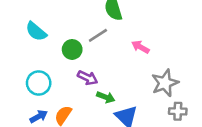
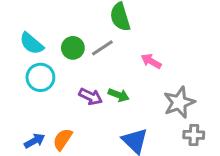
green circle: (72, 49) -> (73, 48), moved
cyan circle: (39, 83) -> (40, 77), moved
green arrow: (106, 97) -> (119, 95), moved

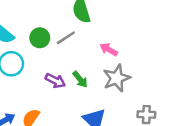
green arrow: (119, 95) -> (80, 79), turned 30
gray star: (179, 102) -> (117, 78), moved

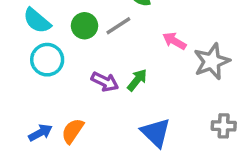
gray star: (117, 78) -> (212, 61), moved
green arrow: (80, 79) -> (137, 80), turned -102

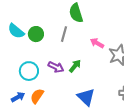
green circle: (85, 26) -> (36, 34), moved
gray line: (118, 26) -> (64, 34), turned -42
cyan circle: (47, 60) -> (29, 71), moved

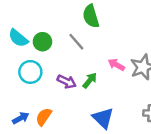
gray line: (64, 34) -> (76, 42), turned -56
pink arrow: (97, 43) -> (116, 65), moved
cyan circle: (29, 71) -> (30, 72), moved

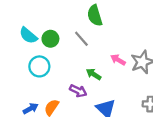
green arrow: (90, 80) -> (94, 74), turned -96
purple arrow: (67, 82) -> (78, 91), moved

